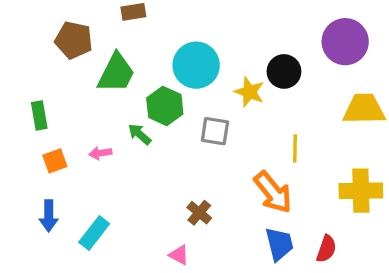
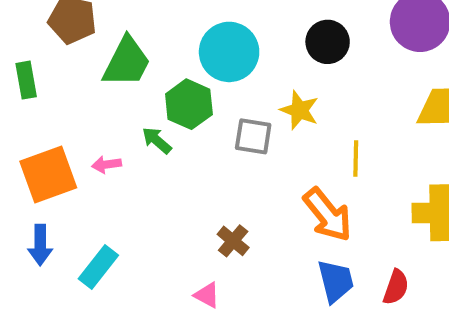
black circle: (284, 71) -> (328, 42), moved
yellow star: (249, 92) -> (299, 110), moved
green rectangle: (39, 115) -> (26, 80), moved
orange square: (55, 161) -> (48, 175), size x1.8

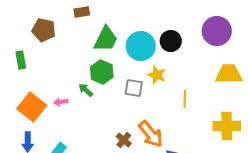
cyan circle: (229, 52) -> (141, 46), moved
green trapezoid: (127, 62) -> (106, 39), moved
orange square: (48, 175) -> (32, 107), turned -32
orange arrow: (328, 215) -> (151, 134), moved

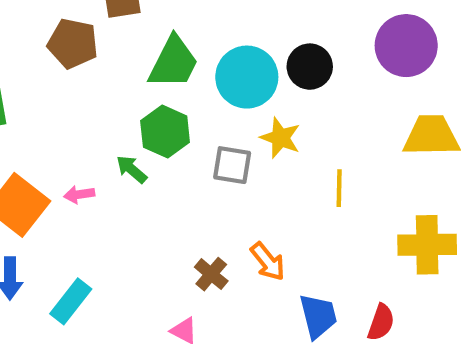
brown pentagon: (44, 30) -> (73, 43), moved
orange arrow: (151, 134) -> (268, 262), size x0.7

